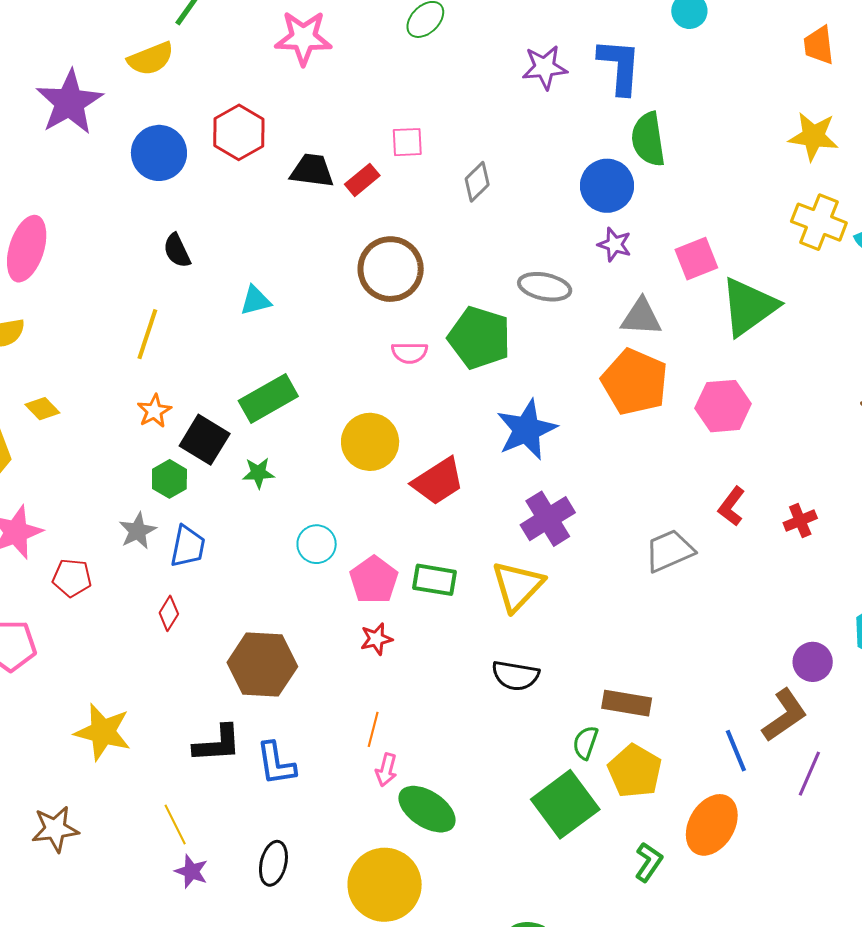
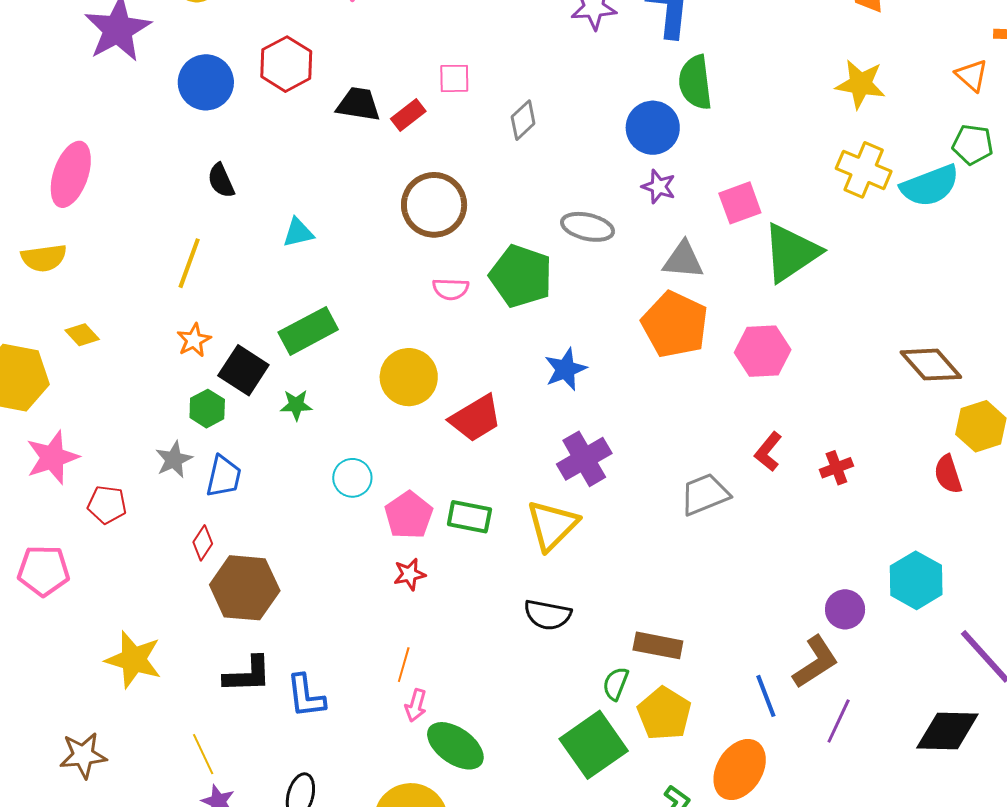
blue star: (527, 430) -> (565, 369), size x0.7
brown hexagon: (262, 665) -> (245, 588), moved

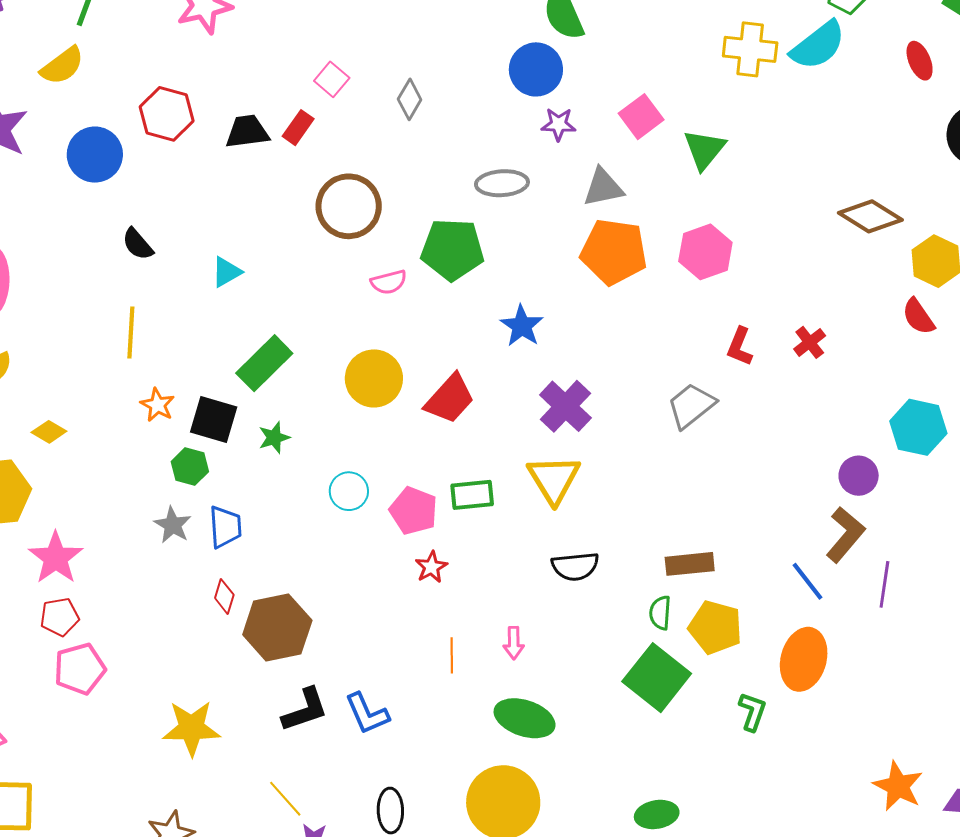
pink square: (454, 78) -> (332, 79), turned -32
green triangle: (791, 253) -> (704, 149), size x0.7
red pentagon: (107, 505) -> (60, 617), moved
pink arrow: (416, 705) -> (514, 643), moved

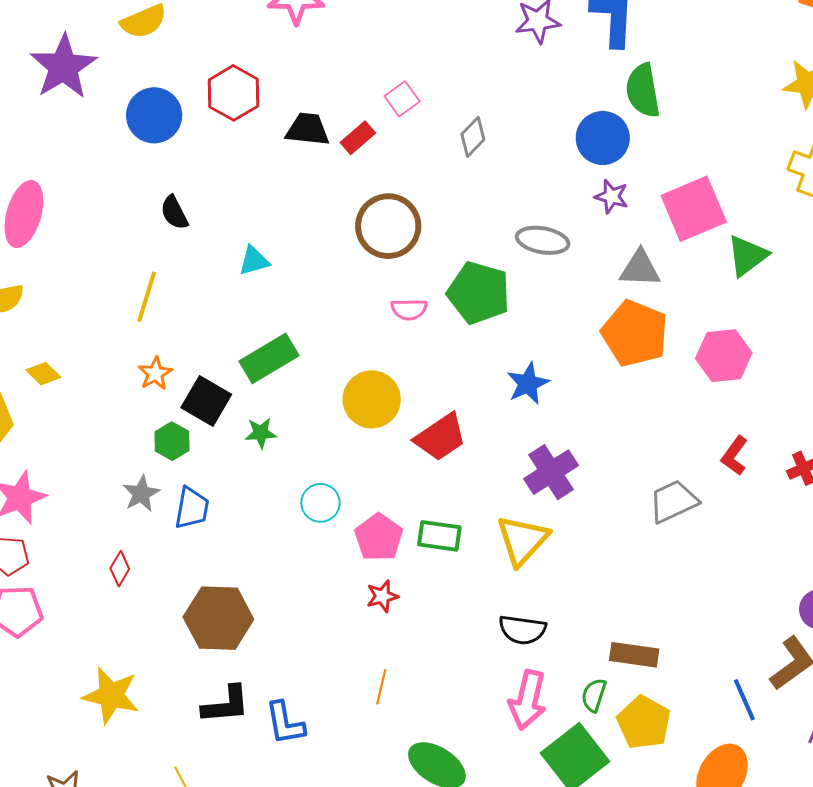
pink square: (641, 117) -> (694, 209), size x1.5
red diamond: (224, 596) -> (120, 569), moved
pink arrow: (514, 643) -> (528, 700), moved, size x1.8

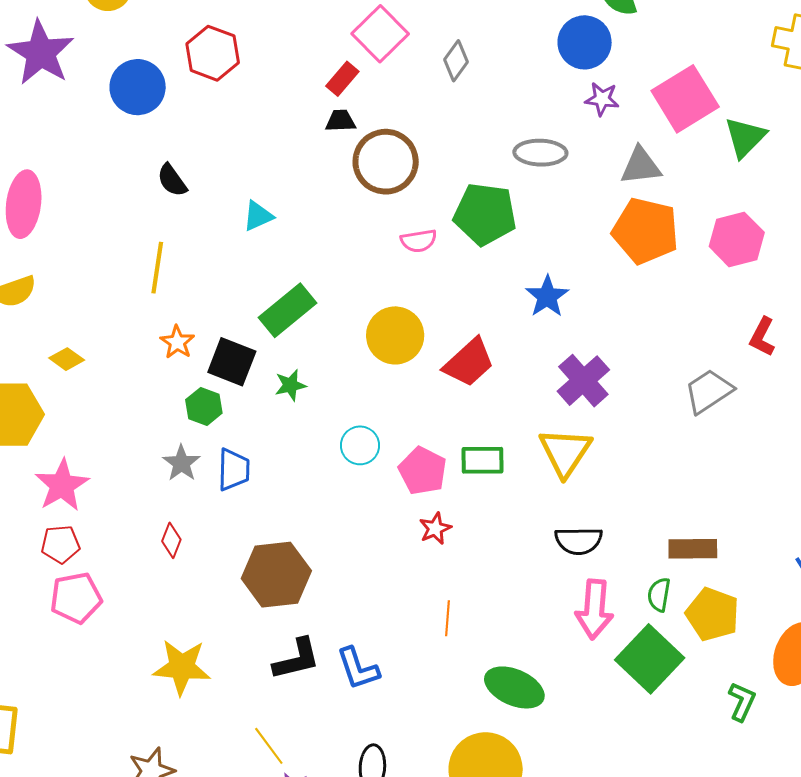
pink square: (402, 99) -> (380, 34), size x1.6
black trapezoid: (308, 129) -> (340, 121), moved, size x0.7

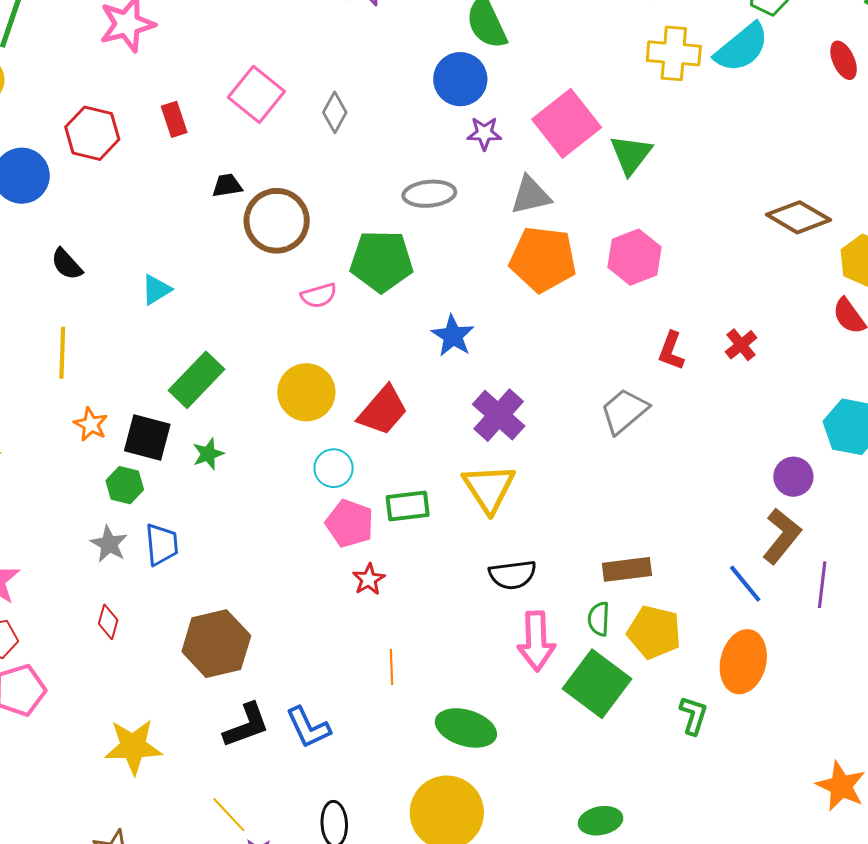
red rectangle: (342, 79) -> (174, 119), moved, turned -52
cyan circle: (360, 445) -> (334, 468), moved

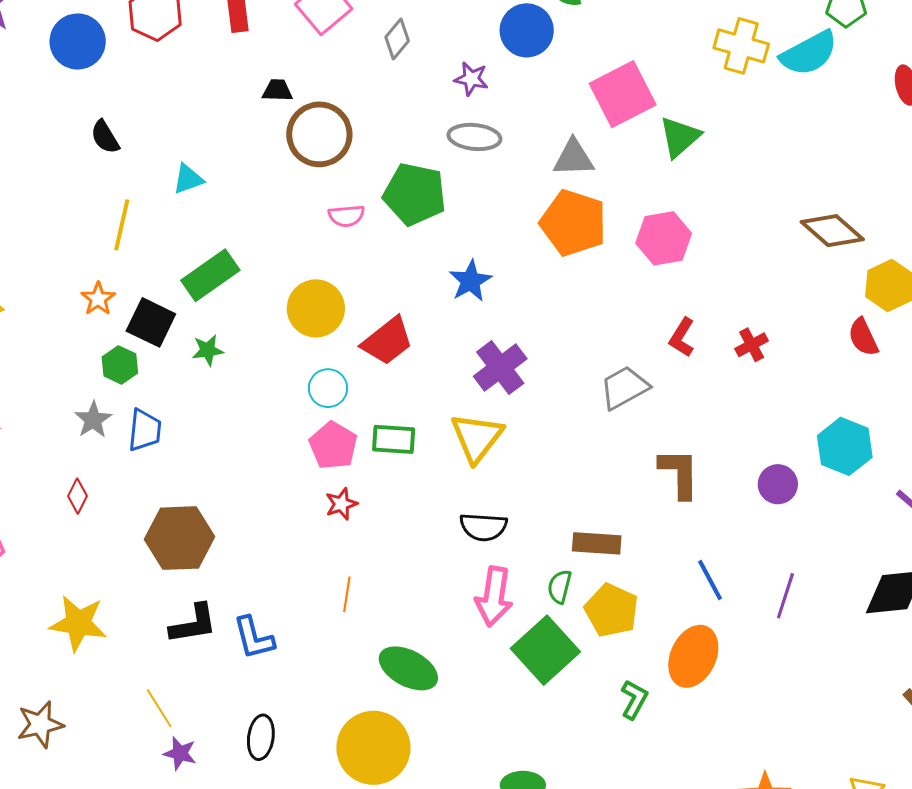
purple star: (484, 133) -> (471, 79), moved
yellow line: (62, 353) -> (122, 225), moved
brown L-shape: (782, 536) -> (679, 473), moved, turned -50

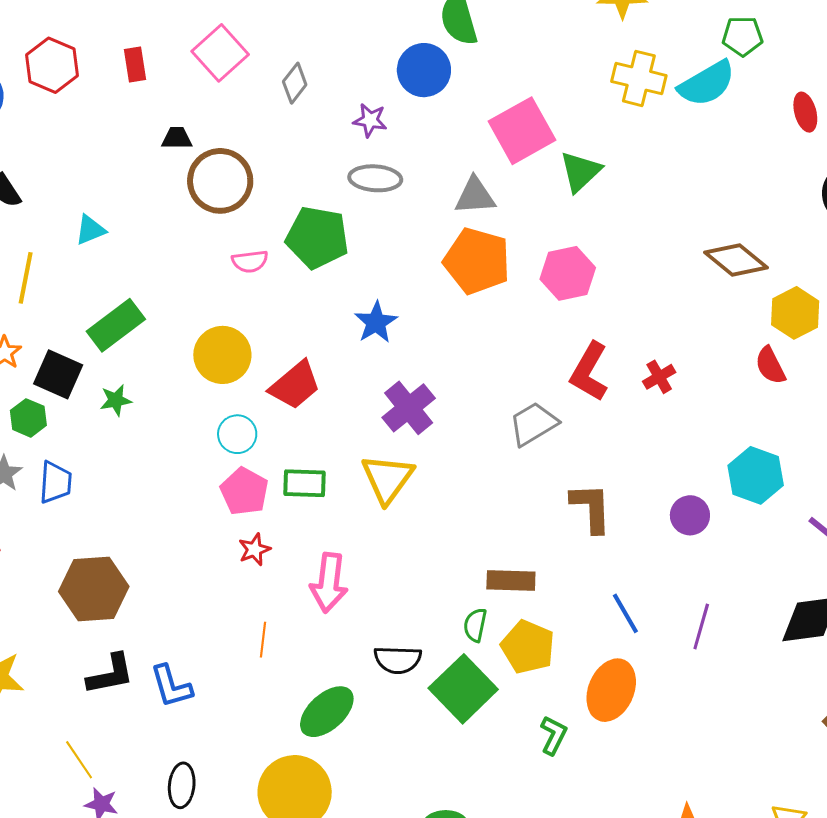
red L-shape: (682, 337) -> (589, 372), size x1.5
black semicircle: (483, 527) -> (398, 660), moved
pink arrow: (494, 596) -> (329, 583), moved
green ellipse: (408, 668) -> (327, 712), turned -68

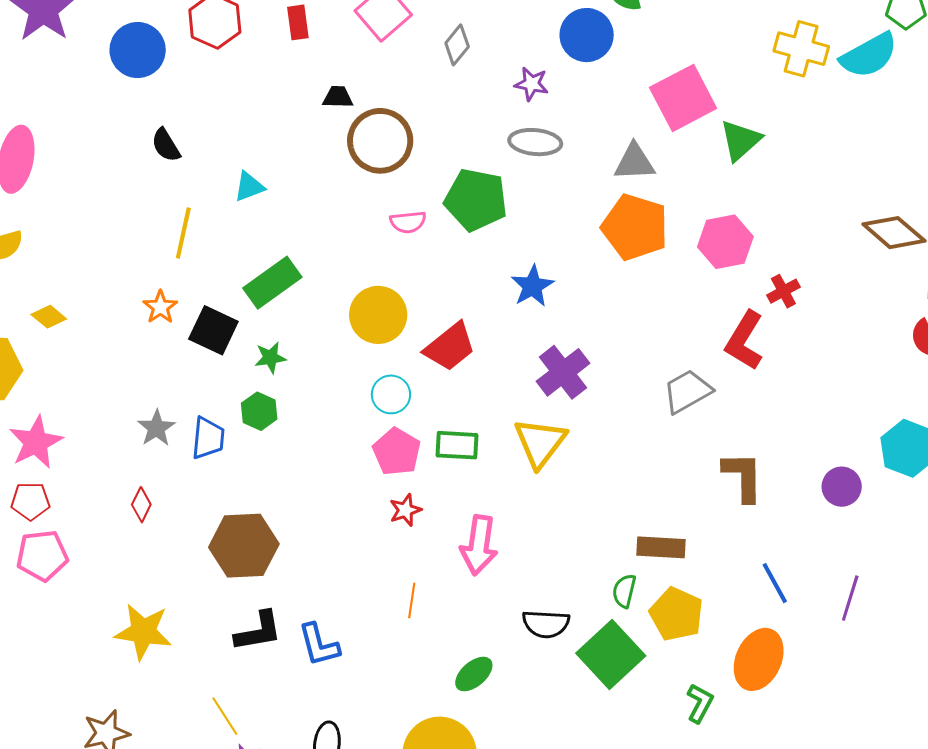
red cross: (659, 377) -> (783, 291), moved
green hexagon: (28, 418) -> (259, 411), moved
green ellipse: (327, 712) -> (474, 674), size x0.7

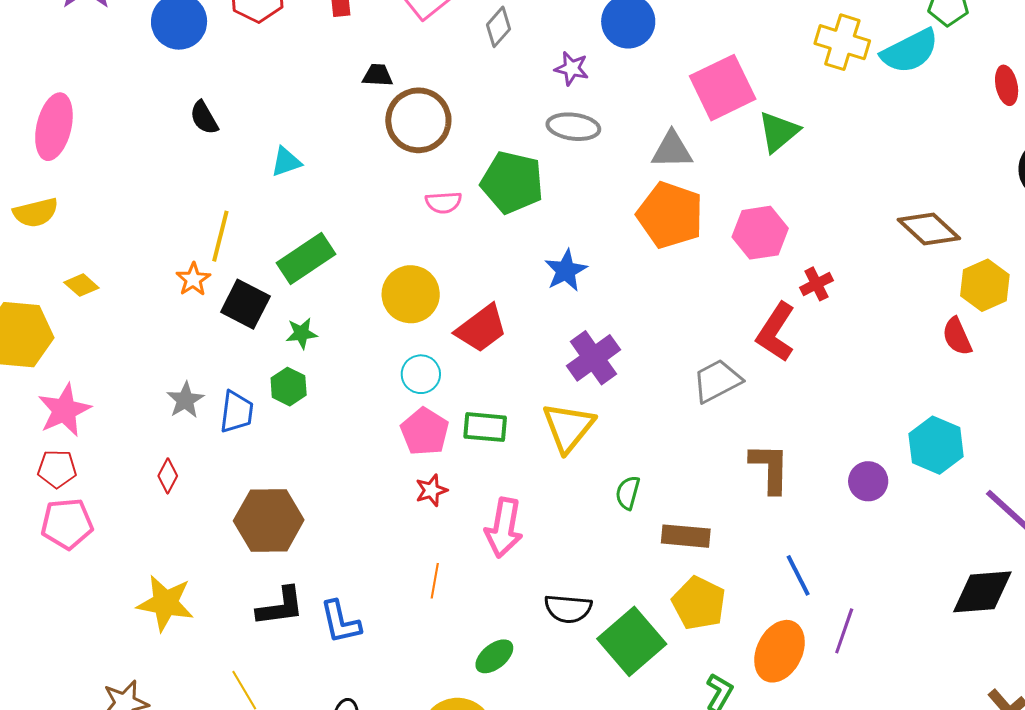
yellow line: (183, 233) -> (220, 236), moved
green semicircle: (624, 591) -> (628, 493), moved
purple line: (850, 598) -> (844, 631), moved

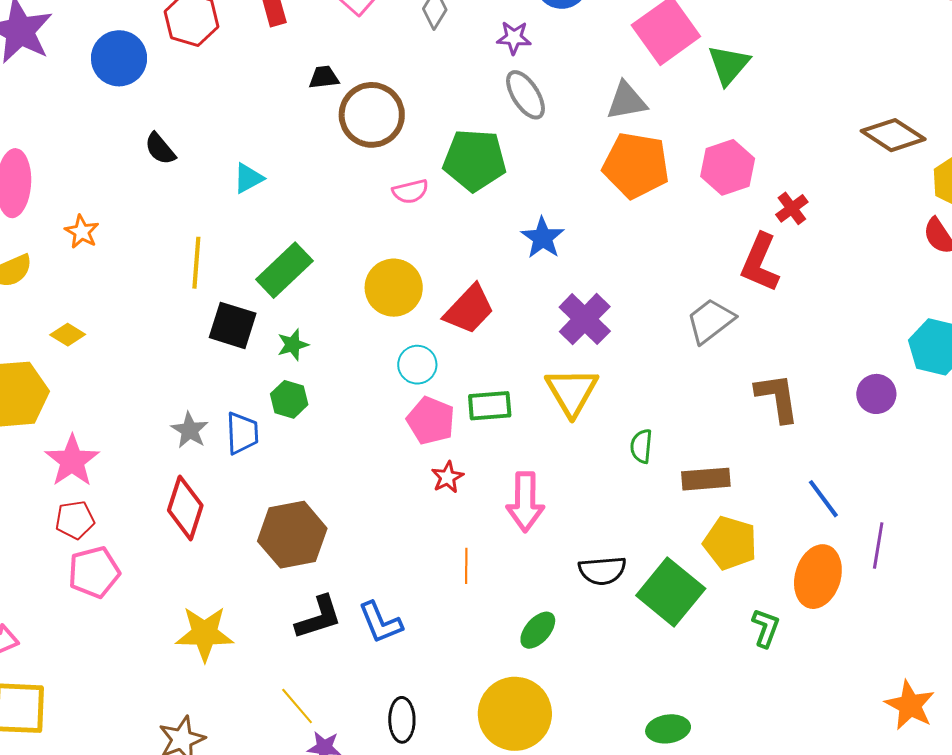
gray ellipse: (573, 127) -> (526, 95), turned 60
orange star: (193, 279) -> (82, 232), moved
red diamond: (168, 476) -> (185, 508), size x1.8

